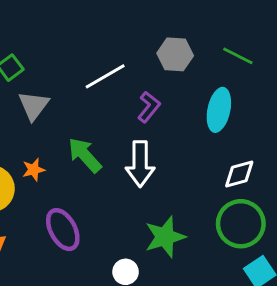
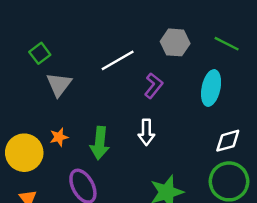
green arrow: (85, 155) -> (100, 143), moved, turned -132
white arrow: (140, 164) -> (146, 132), size x0.7

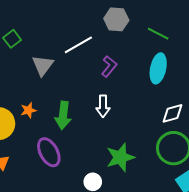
gray hexagon: (175, 42) -> (116, 19), moved
green line: (227, 44) -> (158, 34), moved
gray triangle: (59, 84) -> (43, 65), moved

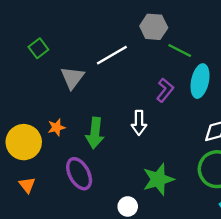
green line: (158, 34) -> (180, 51), moved
purple L-shape: (109, 66) -> (165, 90), moved

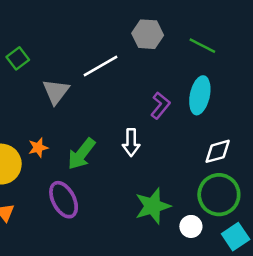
green line: (180, 51) -> (202, 46), moved
green arrow: (95, 133) -> (81, 154), turned 32
white circle: (128, 206) -> (191, 226), moved

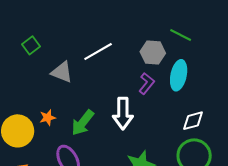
gray hexagon: (148, 34) -> (153, 53), moved
gray triangle: (56, 91) -> (62, 72), turned -45
white arrow: (131, 142) -> (123, 113), size x1.4

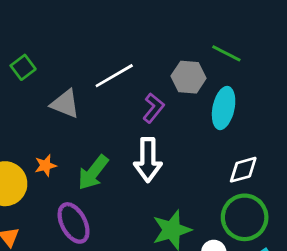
purple L-shape: (147, 83) -> (153, 108), moved

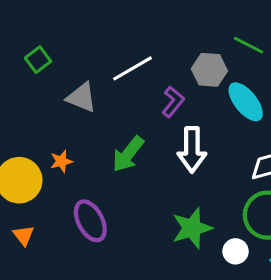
cyan ellipse: (224, 108) -> (246, 102), turned -51
white arrow: (148, 160) -> (192, 150), moved
green arrow: (93, 172) -> (128, 154), moved

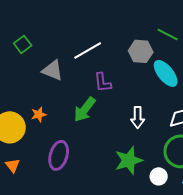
purple L-shape: (173, 102) -> (103, 82), moved, turned 135
white arrow: (192, 150) -> (138, 117), moved, size x0.7
purple ellipse: (90, 221) -> (59, 155), turned 44

